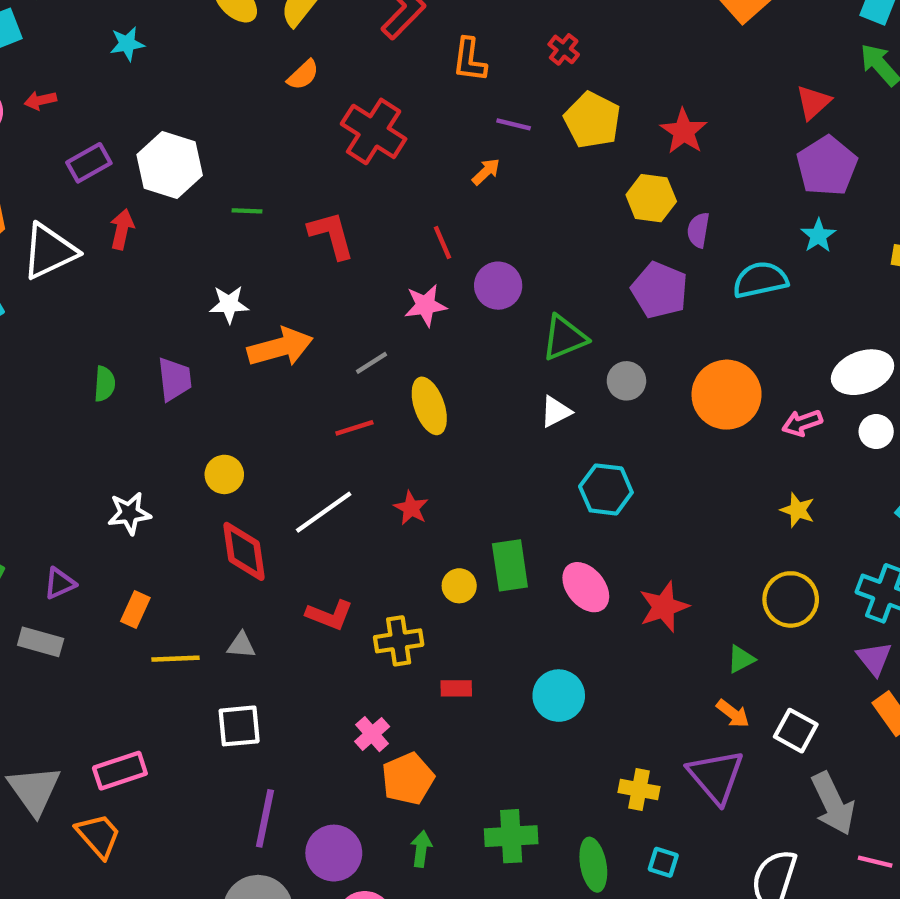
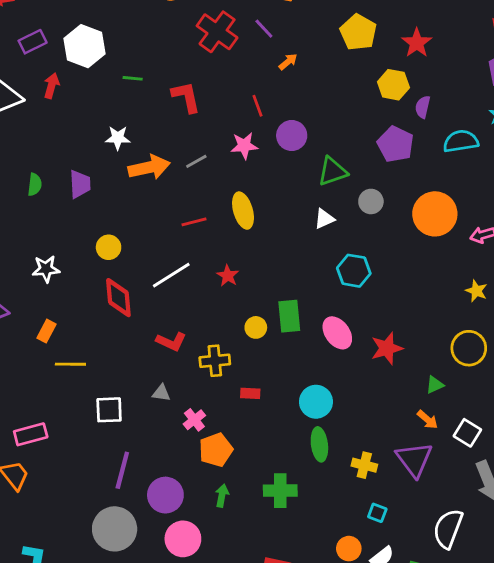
purple line: (514, 124) -> (264, 29), moved, turned 30
gray line: (372, 363) -> (196, 161), moved
gray triangle: (241, 645) -> (161, 393), moved
green ellipse: (593, 865) -> (319, 444), moved

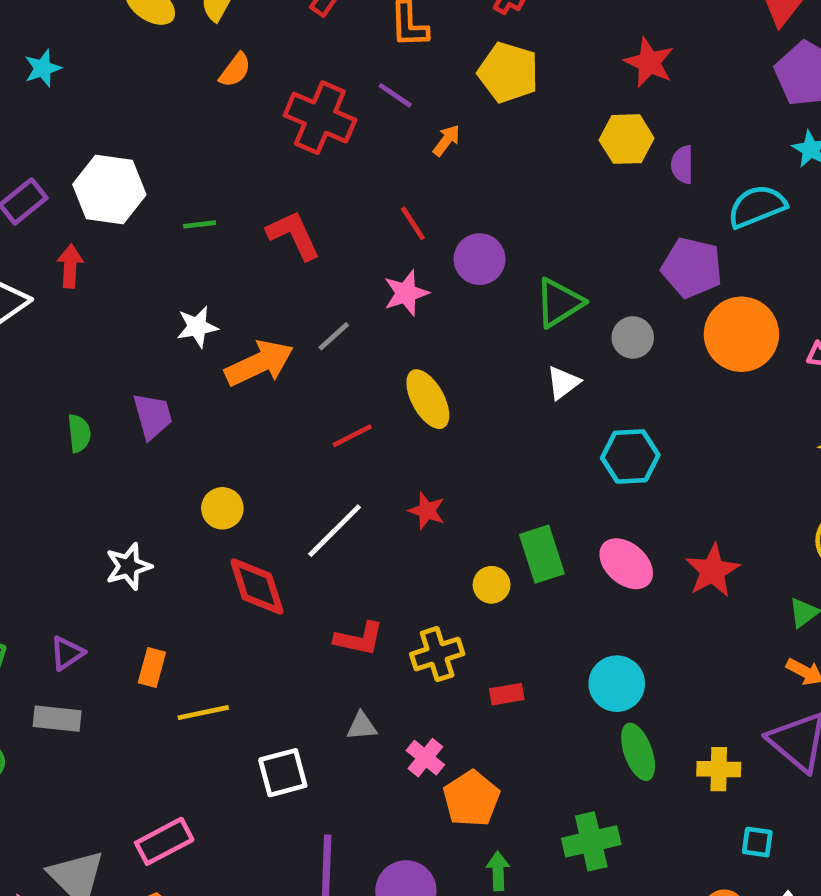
yellow pentagon: (358, 32) -> (508, 72), moved
purple pentagon: (396, 144) -> (692, 268), moved

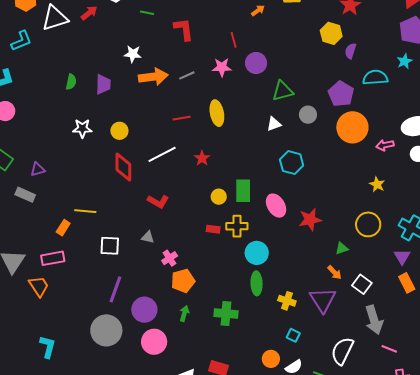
red arrow: (70, 266) -> (89, 13), turned 30
white star: (128, 566) -> (82, 128), moved
yellow cross: (437, 654) -> (237, 226), moved
orange rectangle: (152, 667) -> (63, 228), moved
red rectangle: (507, 694) -> (213, 229), moved

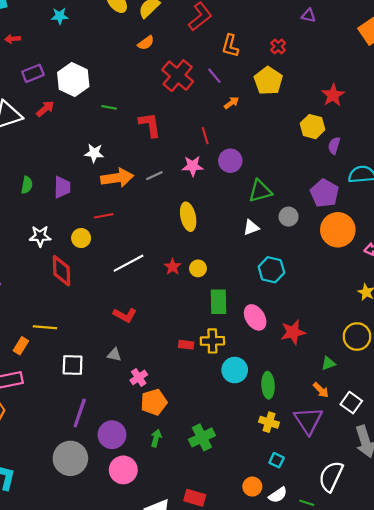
red line: (182, 118) -> (103, 216), moved
red diamond: (123, 167) -> (62, 271), moved
yellow circle: (219, 197) -> (198, 268), moved
green ellipse: (257, 283) -> (268, 385), moved
green cross: (226, 314) -> (202, 437), turned -30

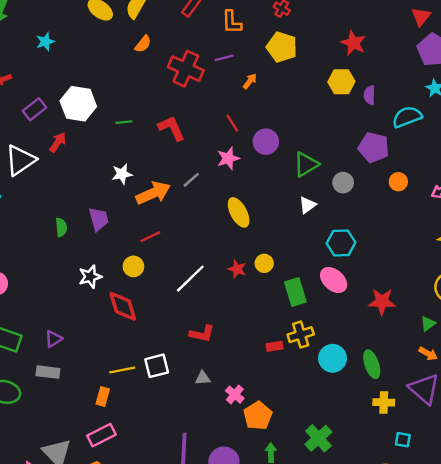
purple line: (214, 76) -> (224, 58), turned -49
orange circle: (338, 230) -> (398, 182), size x0.5
pink ellipse: (255, 317) -> (334, 280), moved
red star: (293, 332) -> (382, 302), turned 30
white square: (73, 365) -> (157, 366), moved

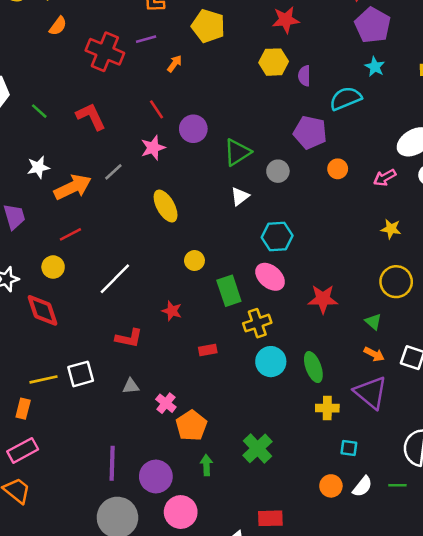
red star: (353, 43) -> (286, 20), turned -30
green line: (124, 122) -> (39, 111), turned 49
red star: (237, 269) -> (172, 311), moved
green triangle: (428, 324) -> (373, 322), turned -42
yellow cross: (301, 335) -> (257, 323), moved

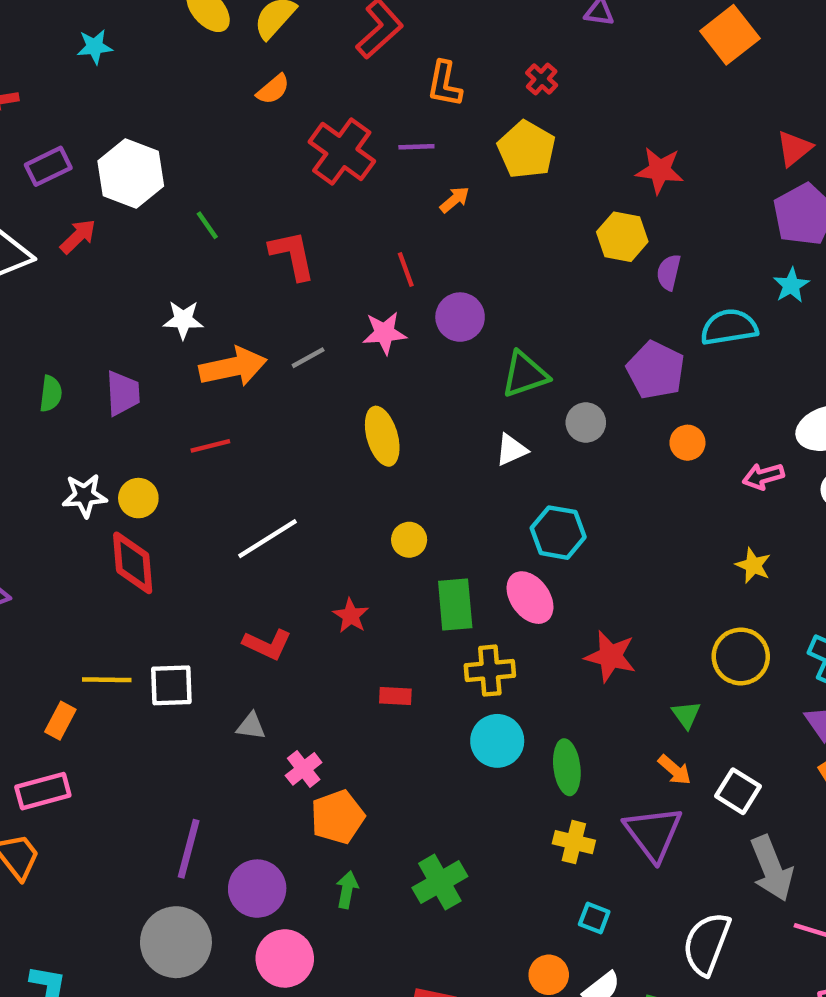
yellow circle: (53, 267) -> (138, 498), moved

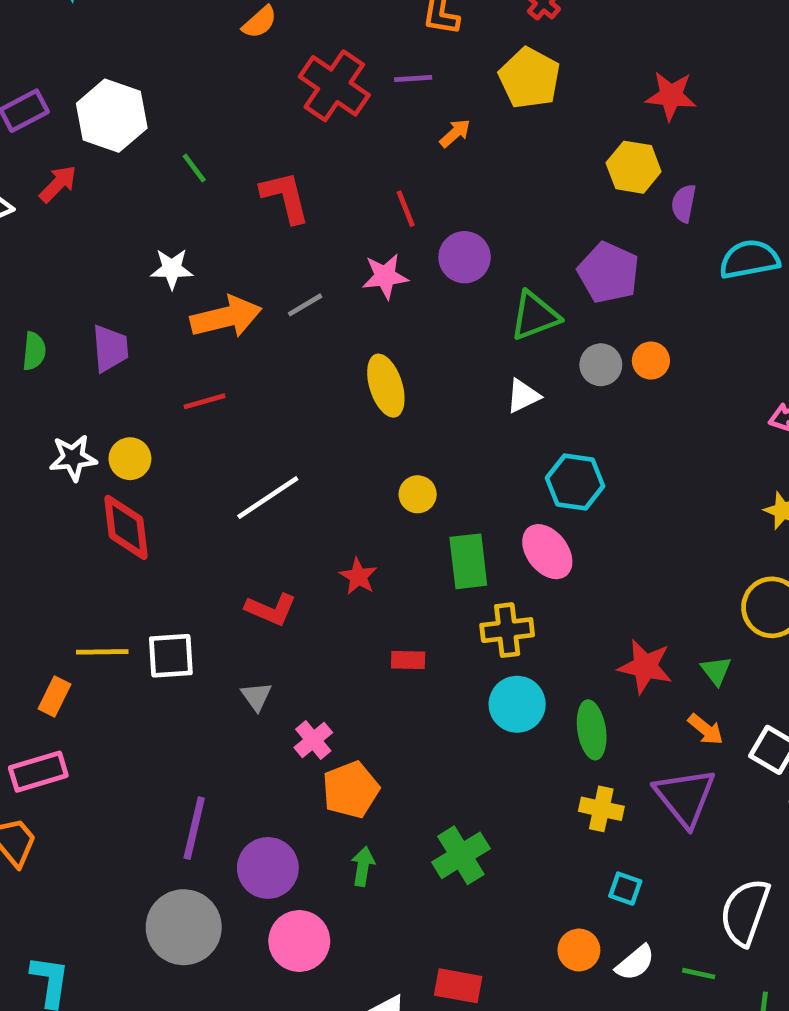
purple pentagon: (656, 370) -> (608, 273), moved
orange circle: (687, 443) -> (651, 361), moved
red star: (610, 656) -> (645, 667), moved
gray triangle: (251, 726) -> (256, 696), turned 48

